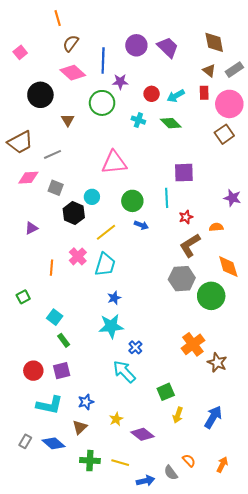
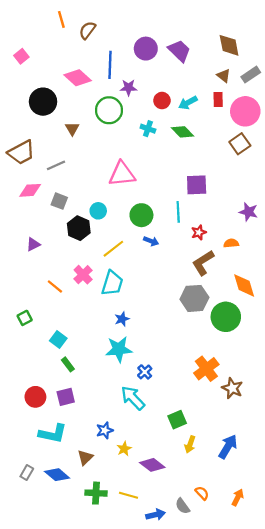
brown semicircle: (71, 43) -> (87, 30), moved
orange line: (52, 268) -> (55, 287), turned -56
blue star: (86, 402) -> (105, 430), moved

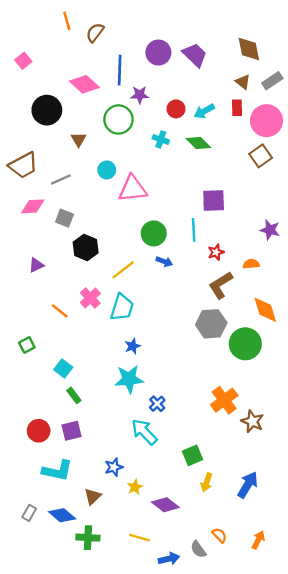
cyan circle: (98, 211) -> (107, 170), moved
green cross: (96, 493) -> (88, 538), moved

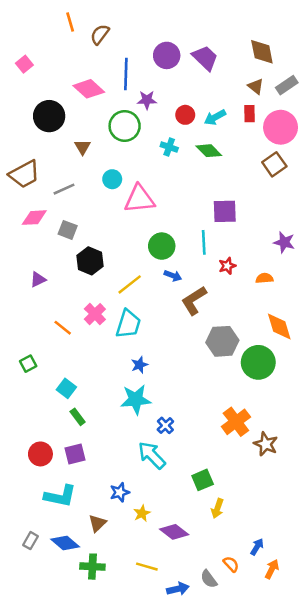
brown L-shape: (221, 285) -> (194, 300), moved
blue arrow: (248, 485) -> (257, 547), moved, size x0.6

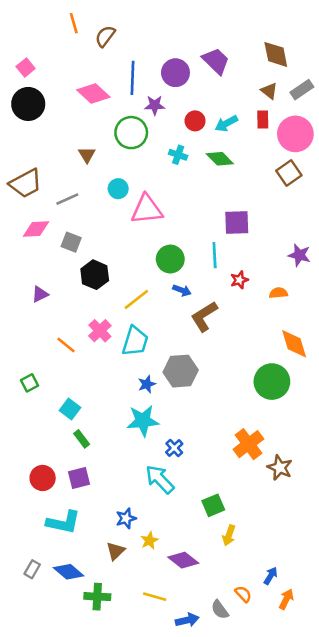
purple circle: (167, 55) -> (175, 73), moved
black circle: (49, 116) -> (28, 104), moved
gray hexagon: (222, 341) -> (181, 371), moved
brown triangle: (97, 523) -> (116, 551), moved

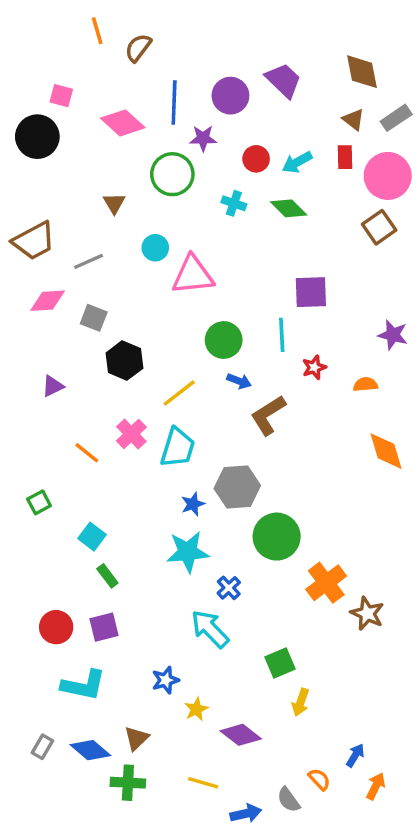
pink square: (26, 67) -> (61, 96), moved, turned -36
green circle: (272, 382) -> (277, 537), moved
brown triangle: (116, 551) -> (136, 738), moved

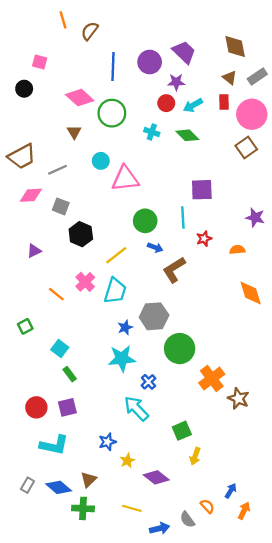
pink diamond: (123, 123) -> (80, 98), moved
black circle: (37, 137) -> (24, 89), size x0.6
purple star: (203, 138) -> (176, 82), moved

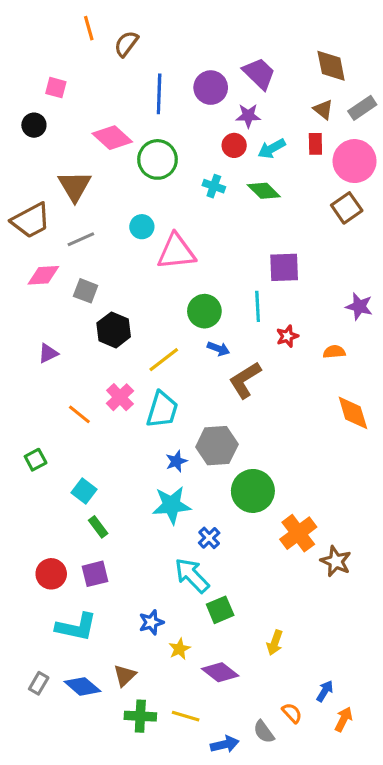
brown triangle: (74, 132) -> (75, 186), moved, size x1.6
green square: (182, 431) -> (220, 610), moved
green cross: (83, 508) -> (140, 716), moved

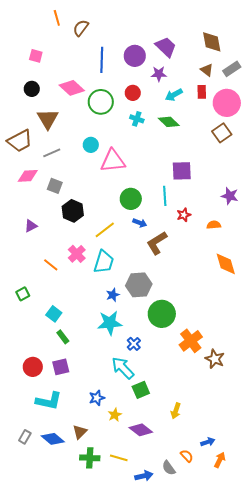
black circle: (34, 125) -> (32, 89), moved
red circle: (234, 145) -> (133, 93), moved
blue arrow: (325, 691) -> (208, 442), turned 40

